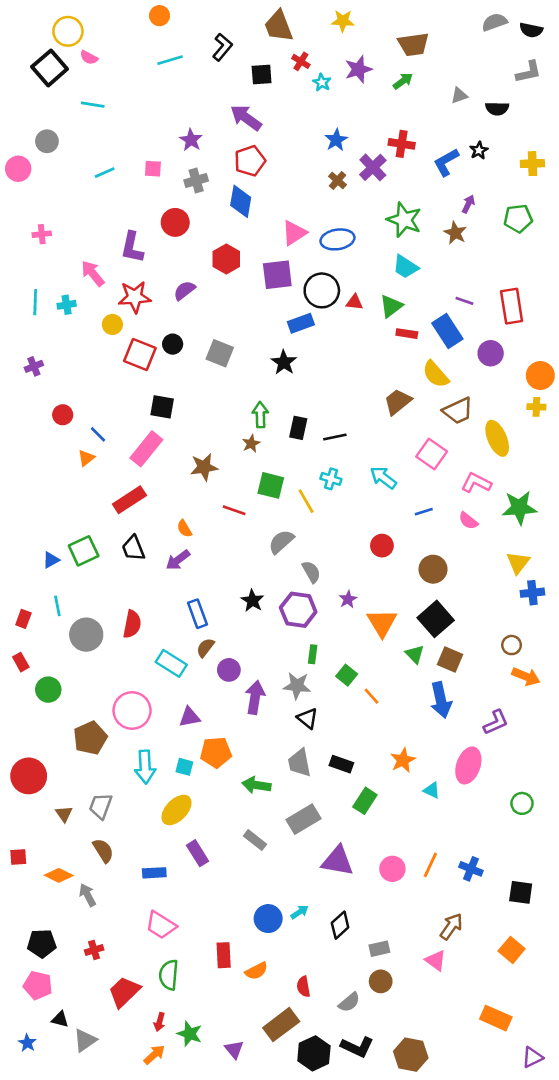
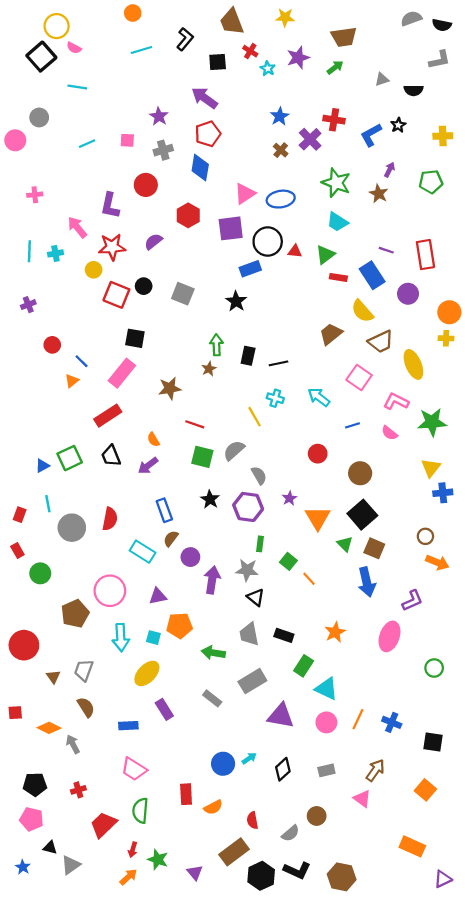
green square: (271, 485) -> (202, 457), moved
cyan triangle: (432, 790) -> (326, 689), moved, size x1.6
gray rectangle: (379, 949) -> (326, 770), moved

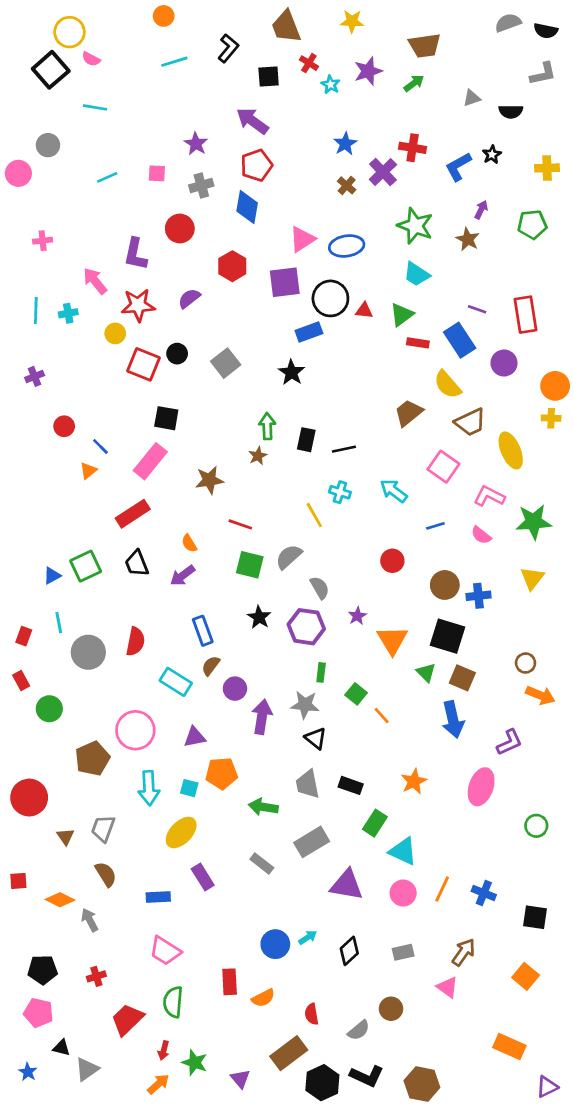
gray square: (183, 294) -> (226, 363), turned 30
blue cross: (443, 493) -> (478, 596), moved
black square: (362, 515) -> (447, 636), turned -32

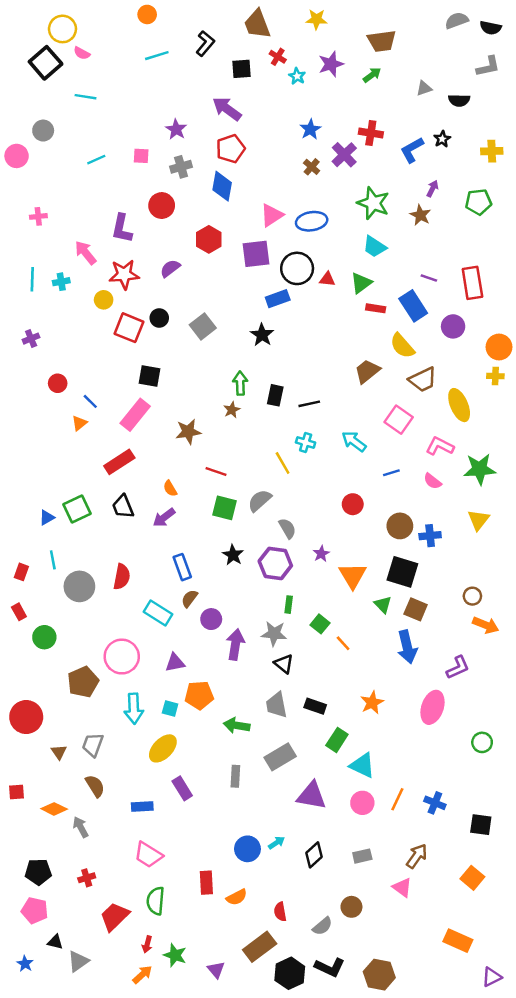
gray rectangle: (262, 863) -> (235, 776), turned 55

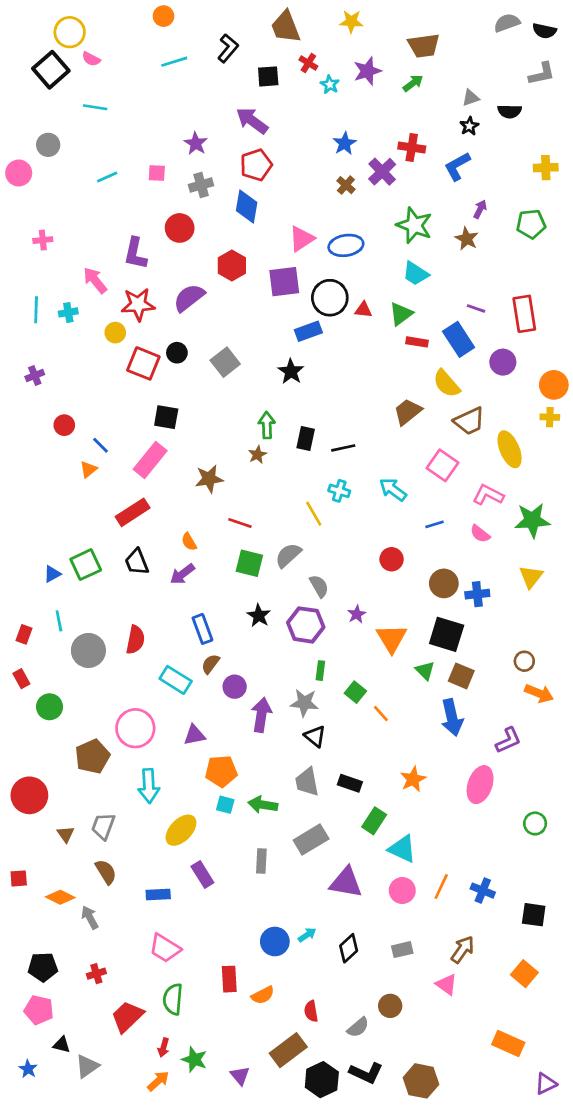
black star: (442, 139) -> (469, 126), moved
purple semicircle: (170, 268) -> (189, 298), size x1.4
cyan square: (170, 709) -> (225, 805), moved

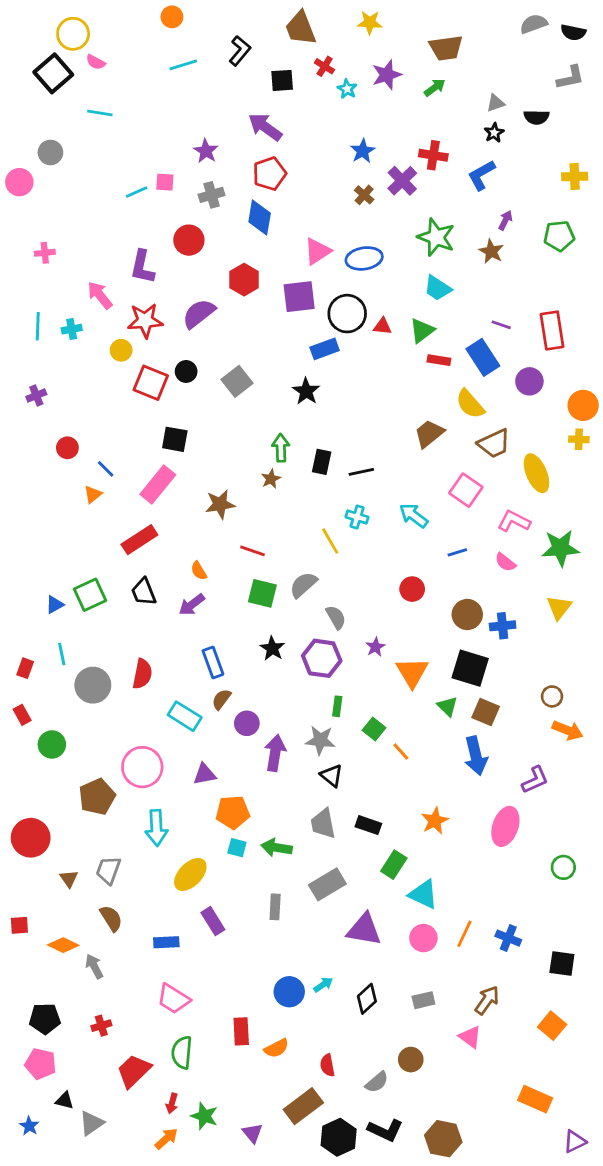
cyan line: (107, 177) -> (137, 192), moved

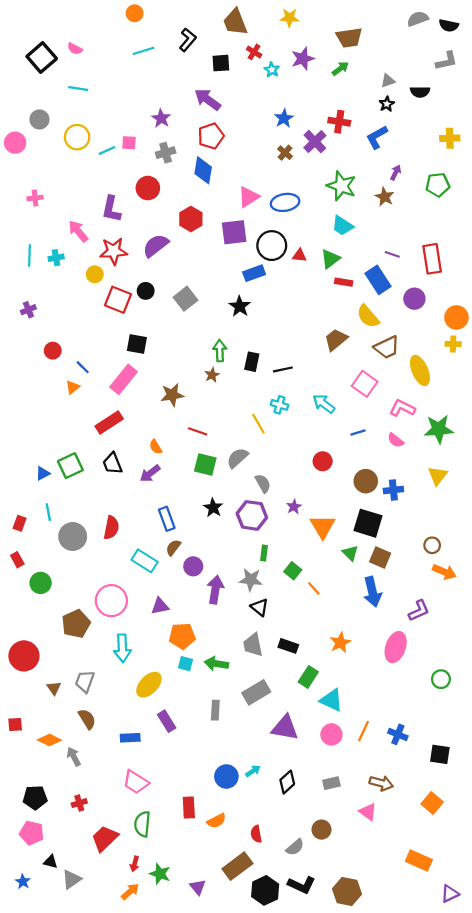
yellow circle: (73, 34) -> (77, 137), moved
brown arrow: (487, 1000) -> (381, 783), turned 70

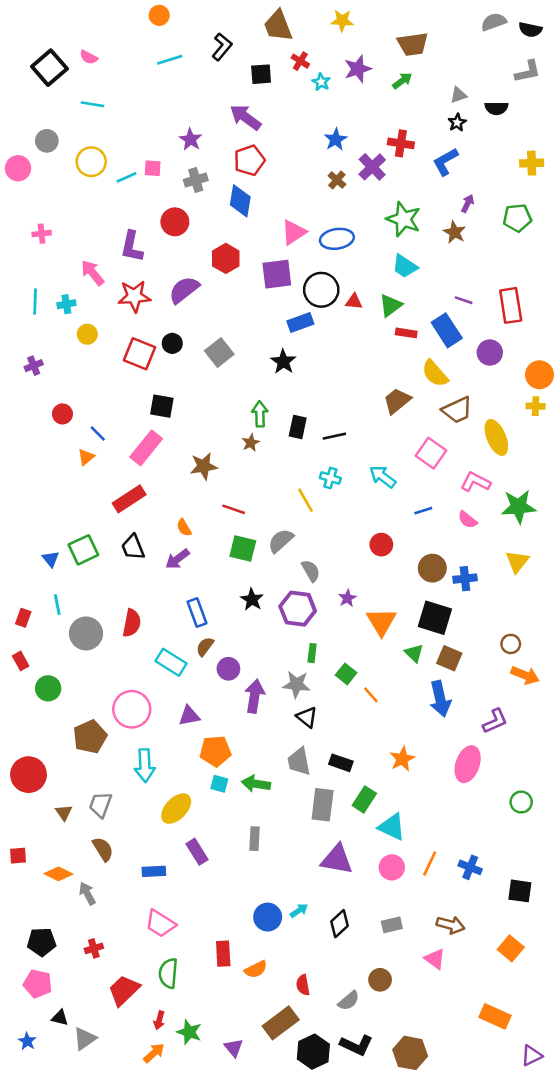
yellow circle: (95, 274) -> (87, 334), moved
blue triangle: (43, 473) -> (51, 559), turned -40
gray rectangle: (256, 692) -> (323, 805), moved, turned -52

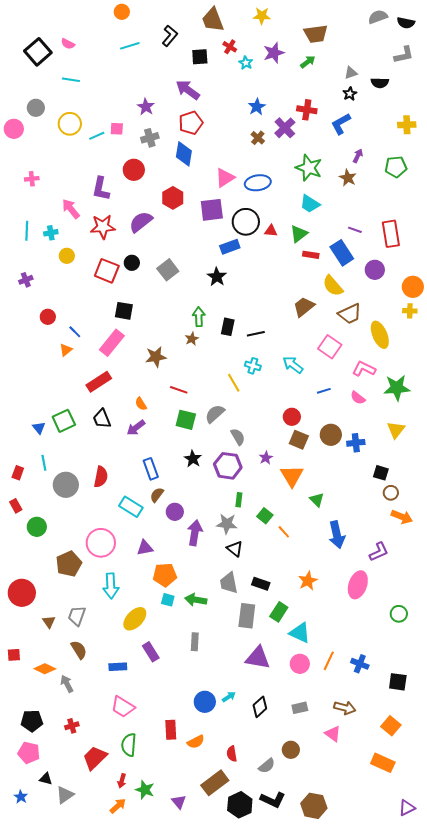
black square: (435, 618) -> (381, 473), moved, size x0.6
brown square: (449, 658) -> (299, 440), moved
orange rectangle: (495, 1016) -> (383, 763), moved

